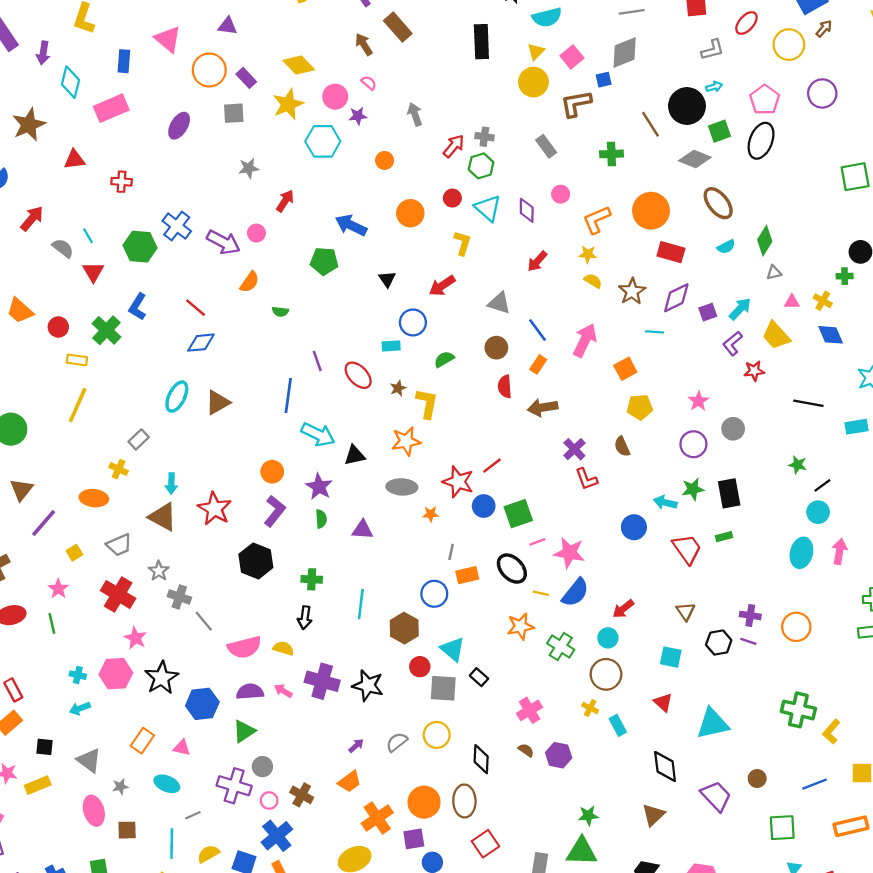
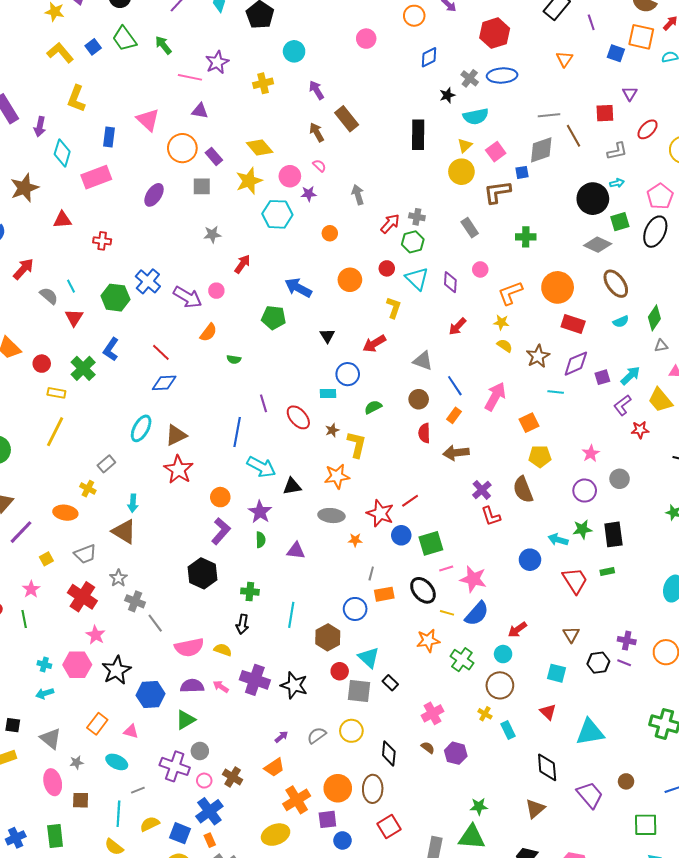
brown line: (650, 124) -> (573, 136), moved
brown semicircle: (622, 446) -> (523, 490), size x1.5
red star: (215, 509) -> (179, 470), moved

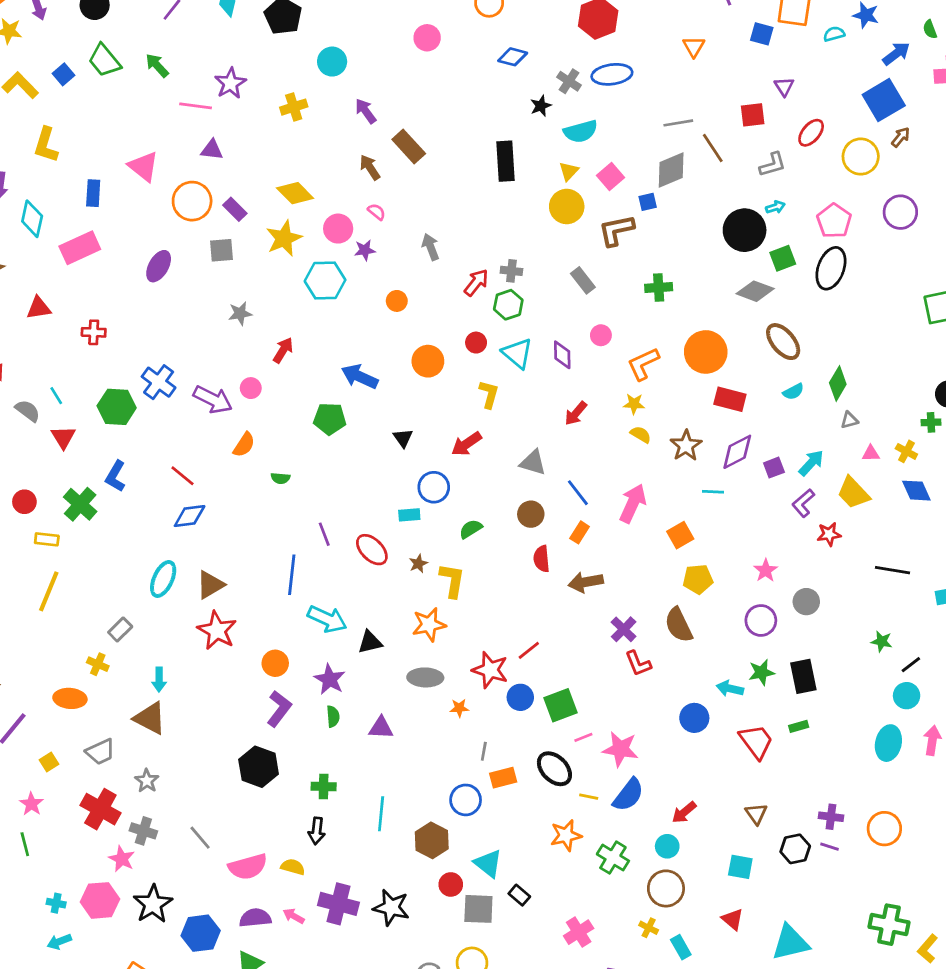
blue diamond: (429, 57) -> (513, 57), turned 45
gray cross: (135, 601) -> (143, 831), moved

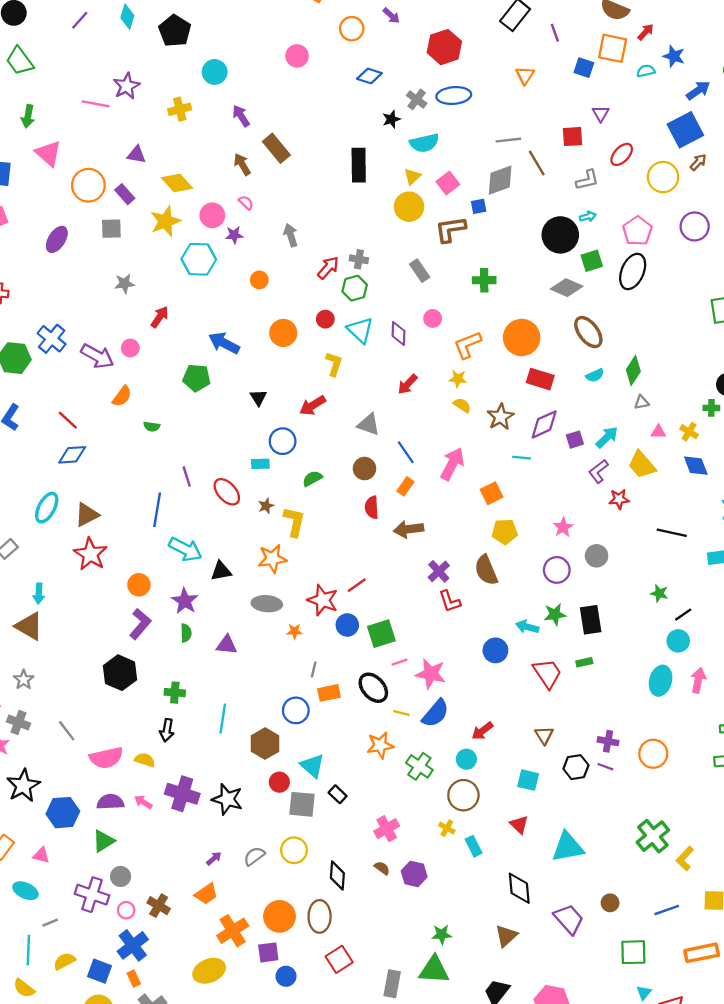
green arrow: (157, 65) -> (28, 116), moved, turned -130
purple triangle: (212, 150) -> (136, 155), moved
green cross: (889, 925) -> (653, 836), turned 36

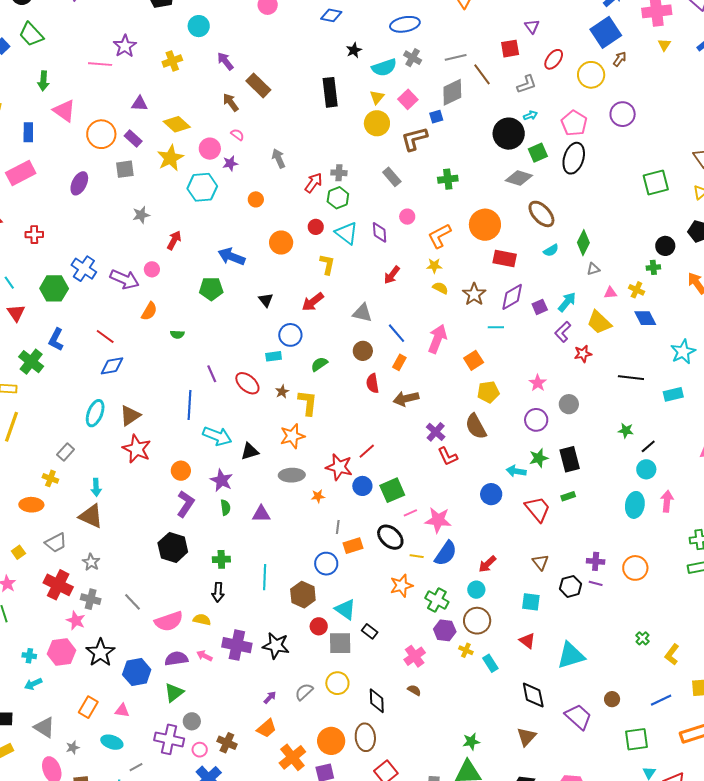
gray cross: (417, 99) -> (413, 58), moved
green cross: (653, 836) -> (642, 638), size x0.5
purple hexagon: (414, 874) -> (445, 630), moved

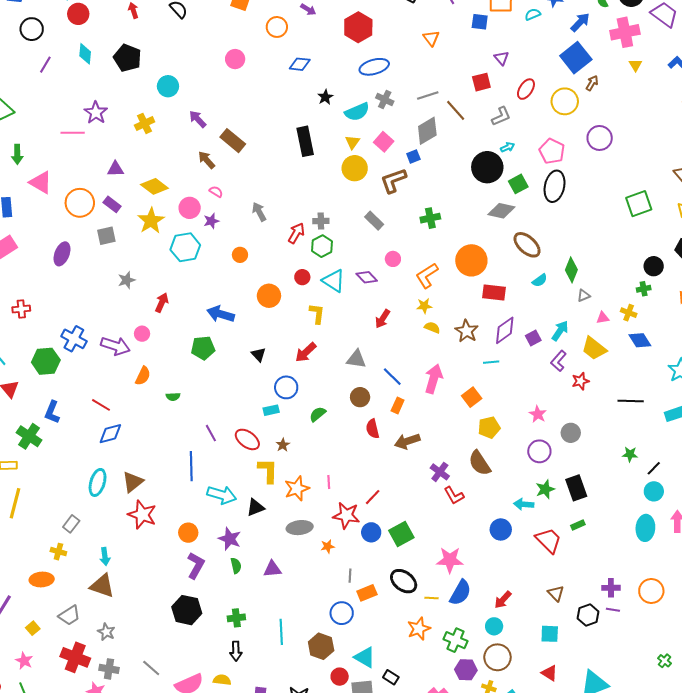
purple diamond: (380, 232) -> (367, 277), turned -35
yellow L-shape: (308, 403) -> (268, 471), moved
pink line: (410, 513) -> (329, 482), moved, turned -64

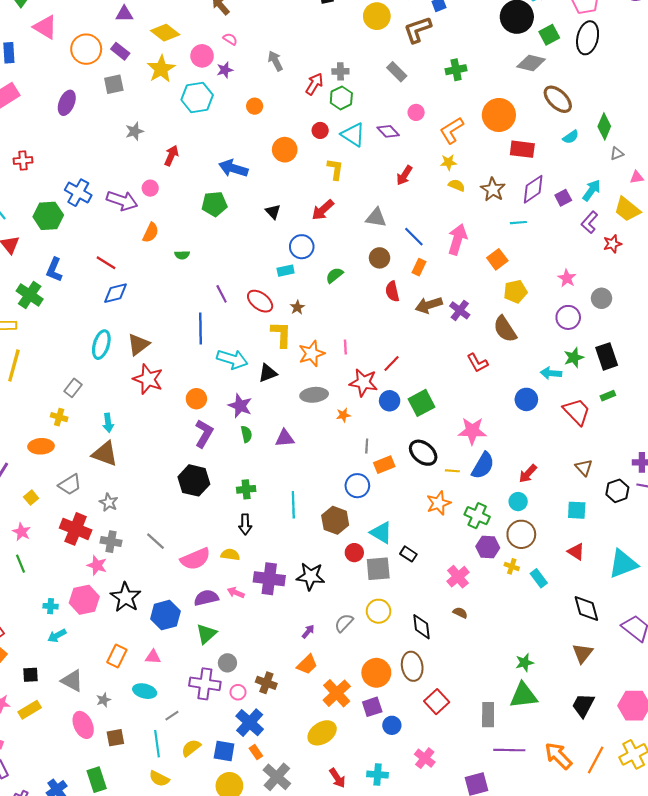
purple cross: (440, 472) -> (460, 310), moved

